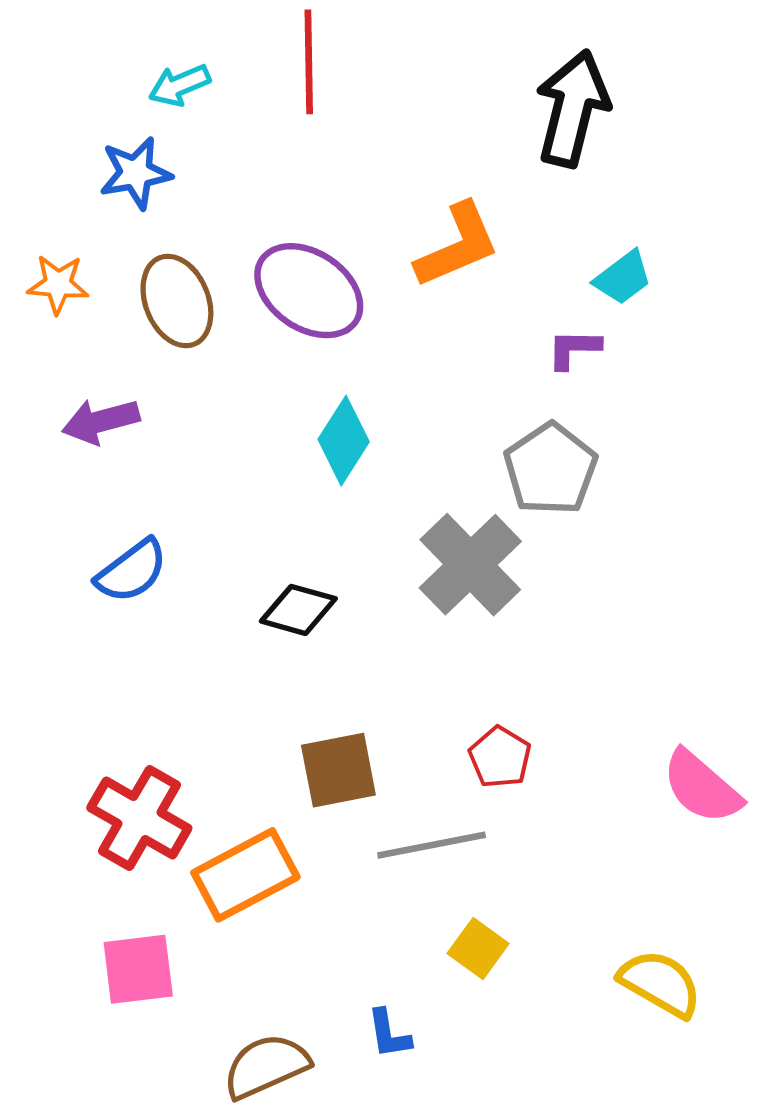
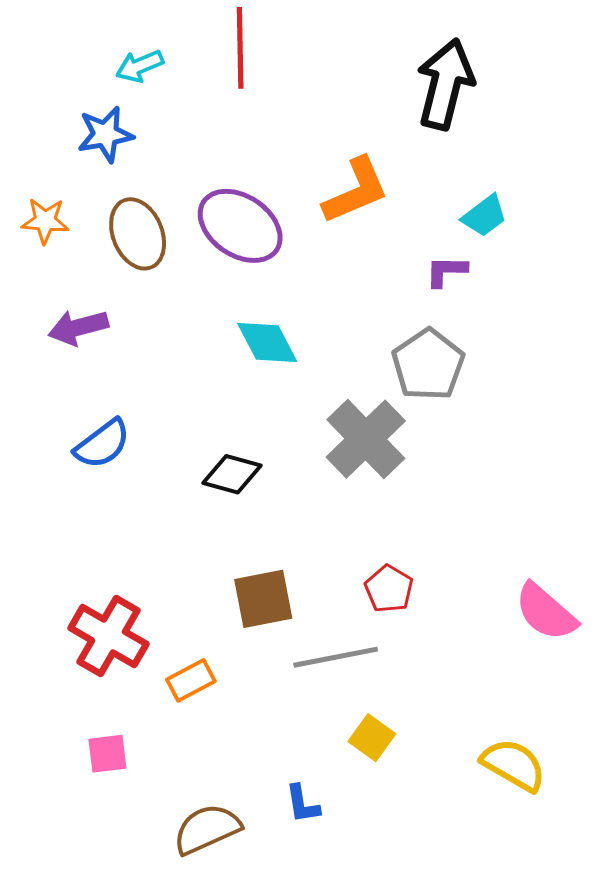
cyan diamond: (344, 441) -> (267, 342), turned -60
orange rectangle: (245, 875) -> (191, 680), size x0.6
pink square: (138, 969) -> (107, 754), size x0.7

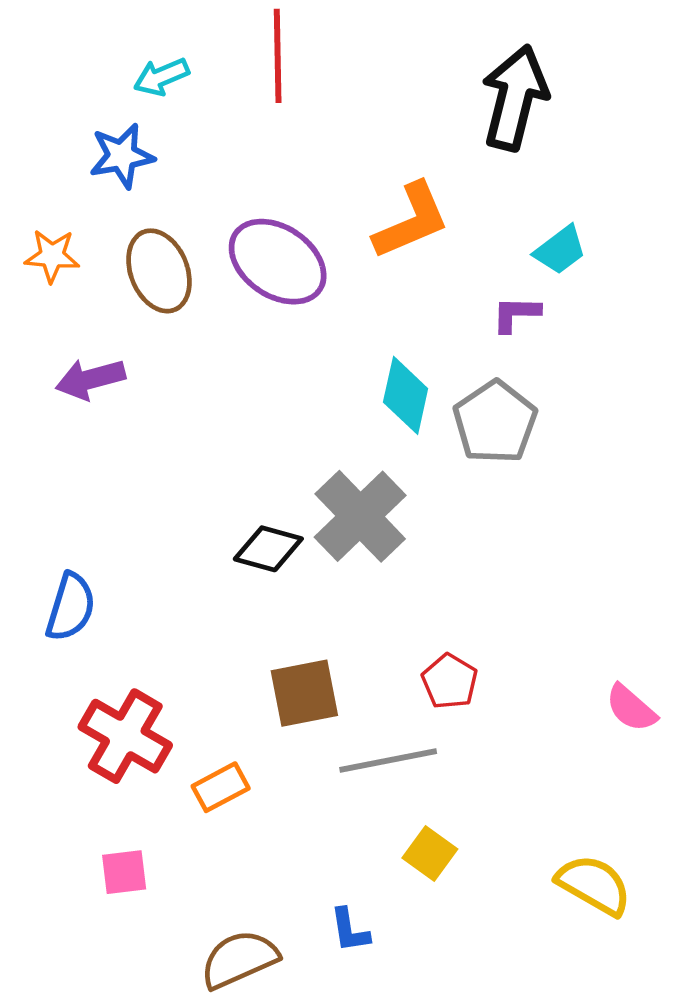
cyan diamond: (267, 342) -> (406, 395), moved, turned 40
gray cross: (366, 439) -> (360, 516), moved
blue semicircle: (102, 444) -> (71, 607), moved, turned -36
pink semicircle: (546, 612) -> (631, 708), size x0.7

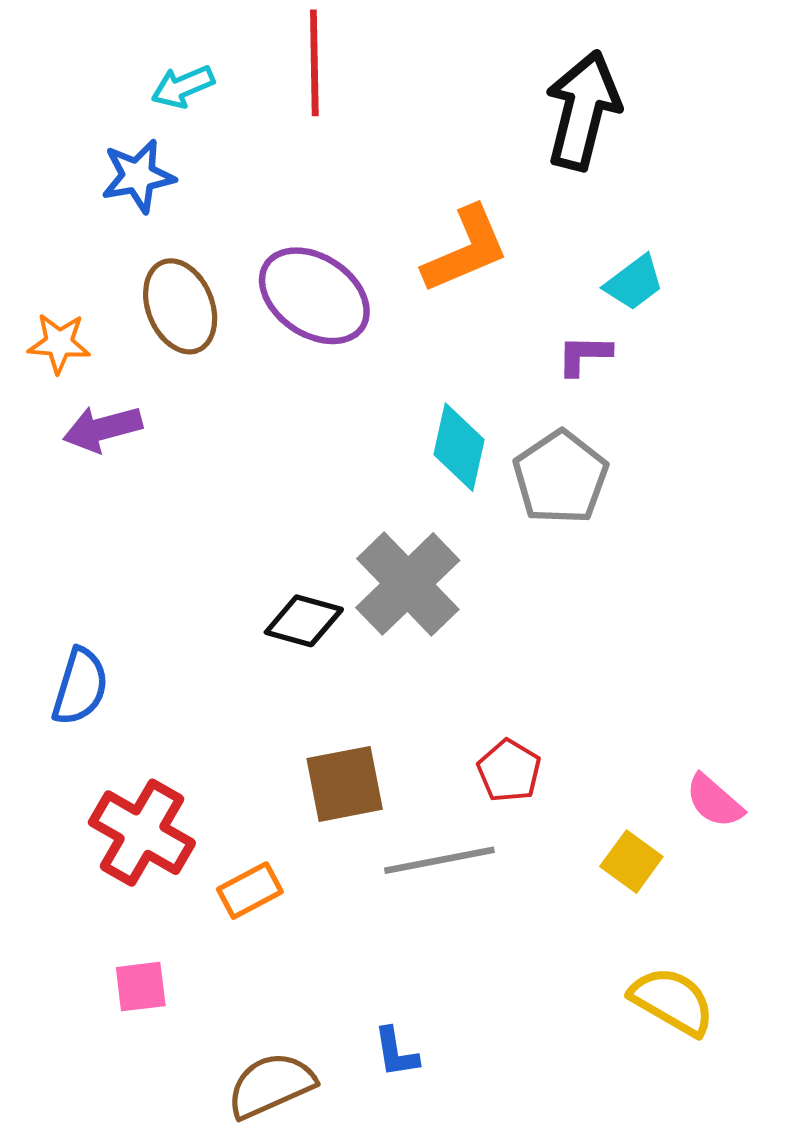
orange star: (52, 256) -> (59, 343), moved
yellow square: (430, 853) -> (631, 862), moved

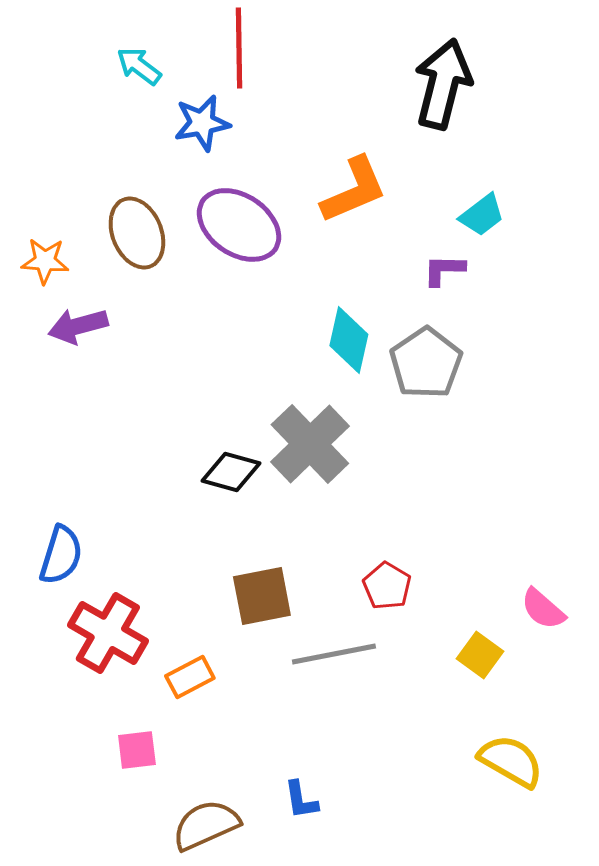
cyan arrow: (183, 87) -> (139, 66), turned 60
blue star: (138, 176) -> (202, 123), moved
blue semicircle: (80, 687) -> (61, 555), moved
pink square: (141, 987) -> (137, 750), moved

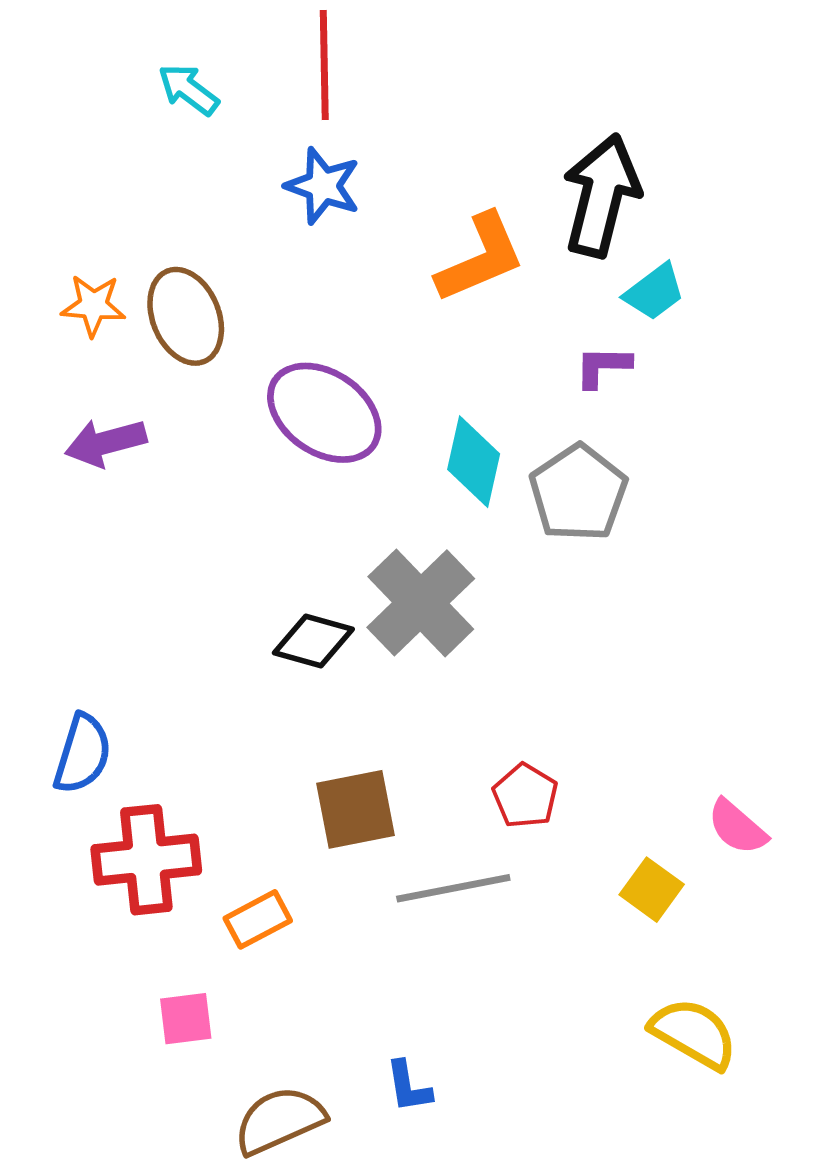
black arrow: (443, 84) -> (601, 195), moved
blue star: (202, 123) -> (323, 186), moved, turned 30
purple ellipse: (239, 225) -> (324, 413), moved
orange star: (45, 261) -> (93, 305), moved
red cross: (108, 633) -> (146, 860), turned -36

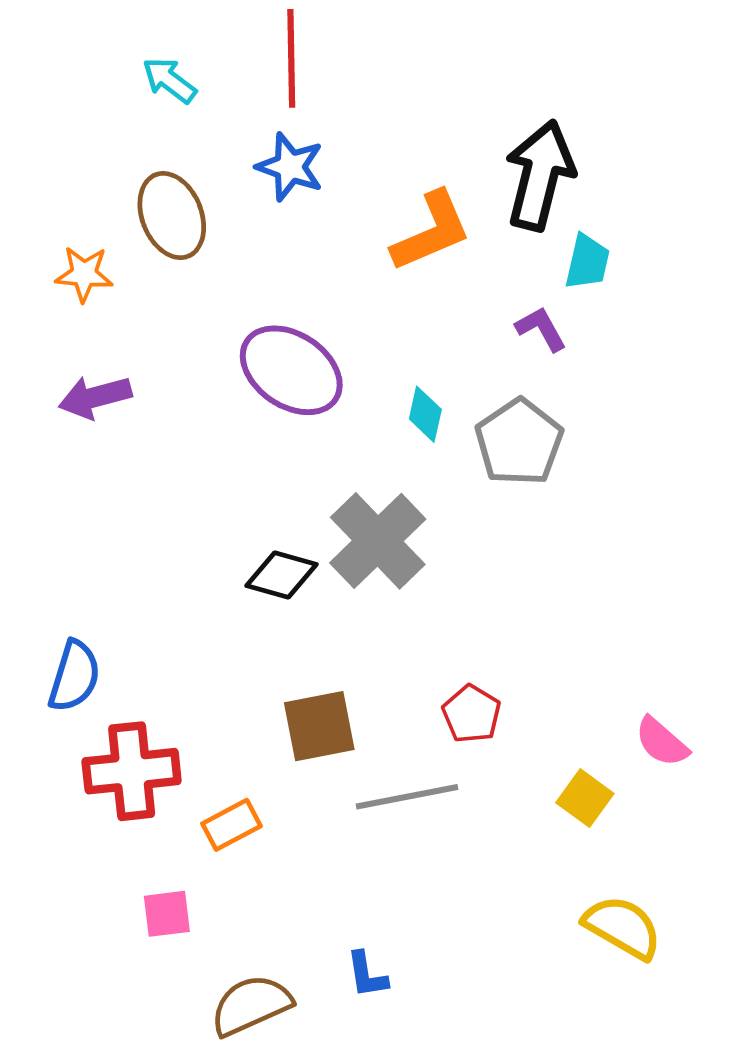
cyan trapezoid: (654, 292) -> (587, 262), turned -40
brown ellipse: (186, 316) -> (172, 216), moved
purple L-shape: (603, 367) -> (541, 329), turned 60
cyan diamond: (474, 462) -> (425, 414), size x0.7

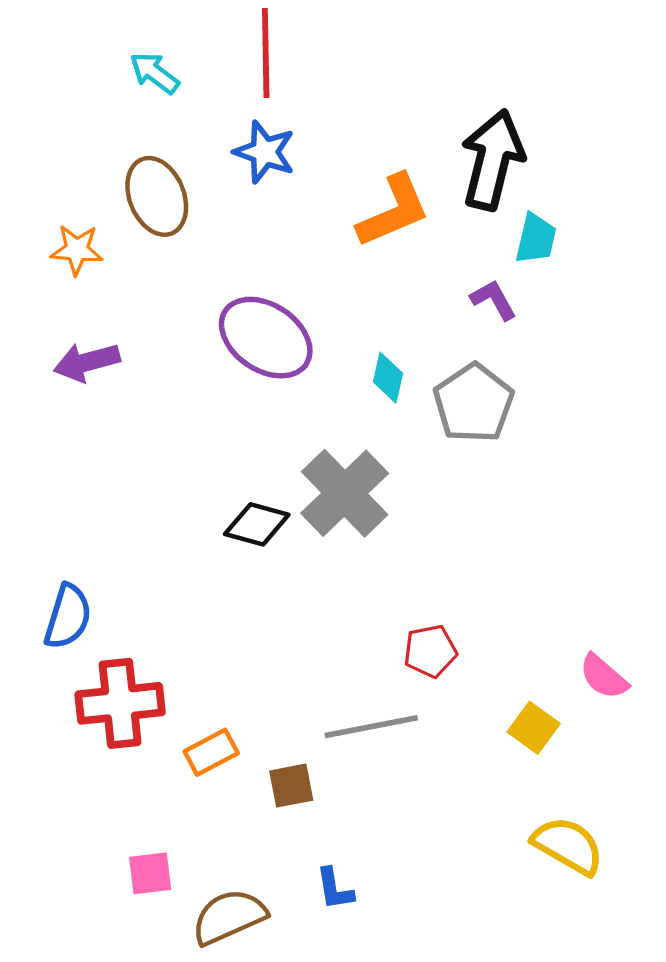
red pentagon: (472, 714) -> (430, 651), turned 30
brown square: (319, 726) -> (291, 786), moved, size x0.7
pink square: (167, 914) -> (150, 873), moved

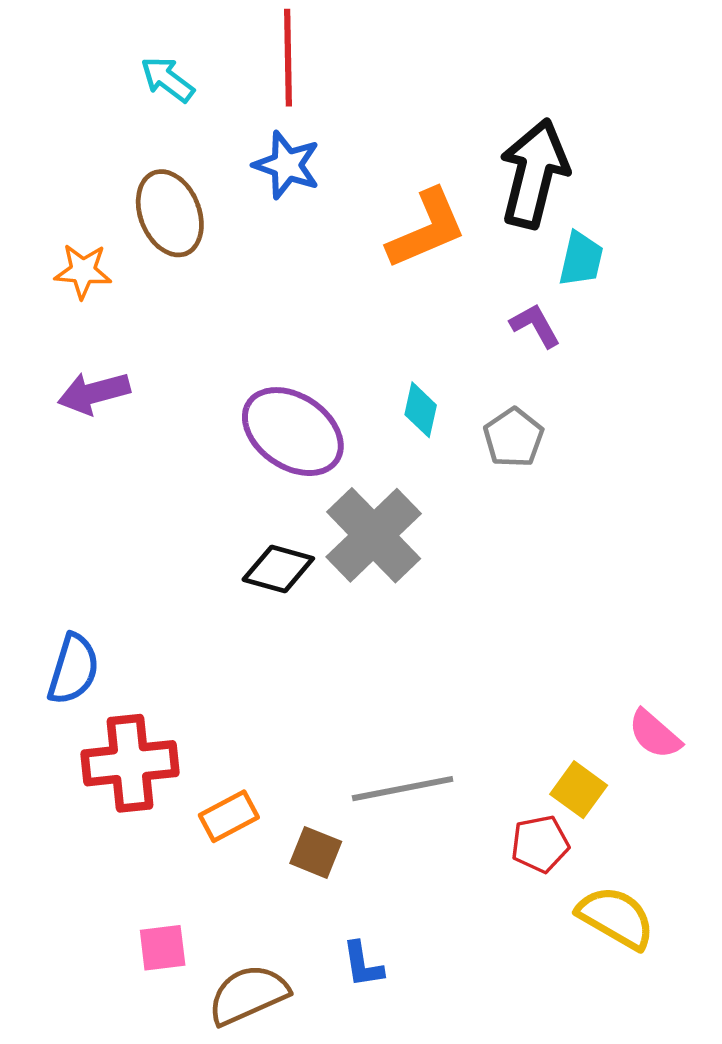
purple ellipse: (266, 338) -> (293, 432), moved
gray pentagon: (474, 403) -> (514, 438), size x0.7
red pentagon: (430, 651) -> (540, 844), moved
brown square: (291, 786) -> (316, 852), turned 33

